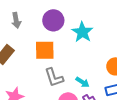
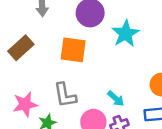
gray L-shape: (54, 78) -> (65, 95), moved

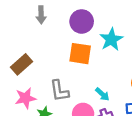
brown rectangle: (21, 48) -> (21, 64), moved
orange square: (73, 50) -> (80, 54), moved

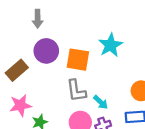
purple circle: (82, 21) -> (46, 51), moved
gray L-shape: (59, 91) -> (76, 91), moved

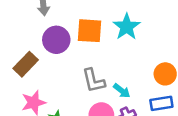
orange square: (78, 60) -> (90, 31), moved

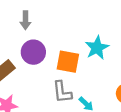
orange square: (90, 31) -> (68, 62), moved

